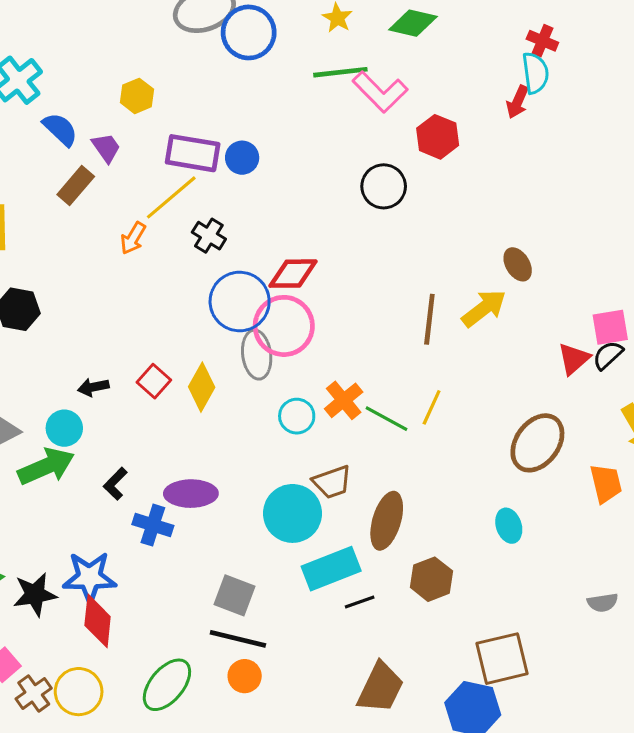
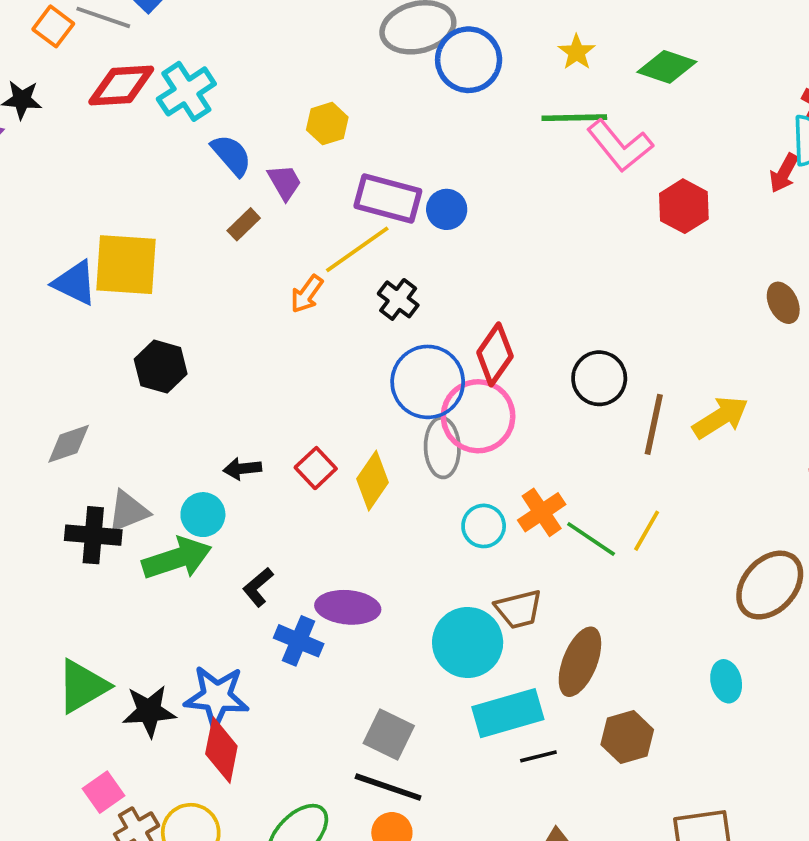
brown rectangle: (76, 185) -> (244, 224), size x0.7
black circle: (384, 186) -> (599, 378), moved
brown ellipse: (518, 264) -> (783, 303), moved
red diamond: (293, 274) -> (495, 354), turned -60

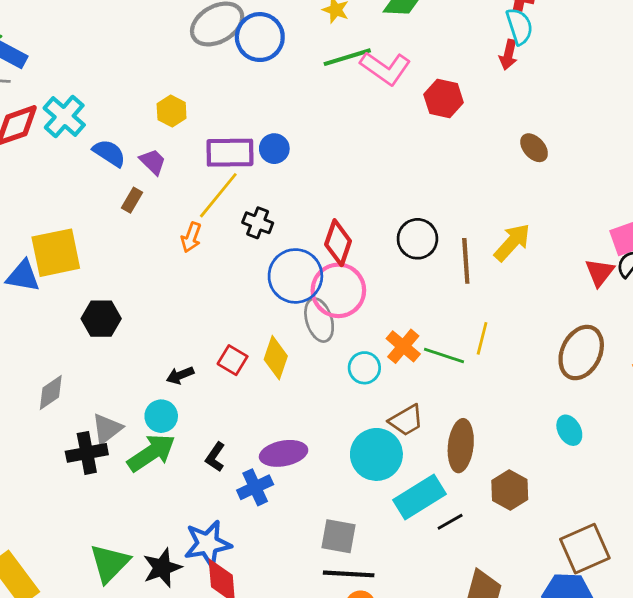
blue cross: (299, 641) -> (255, 487), turned -32

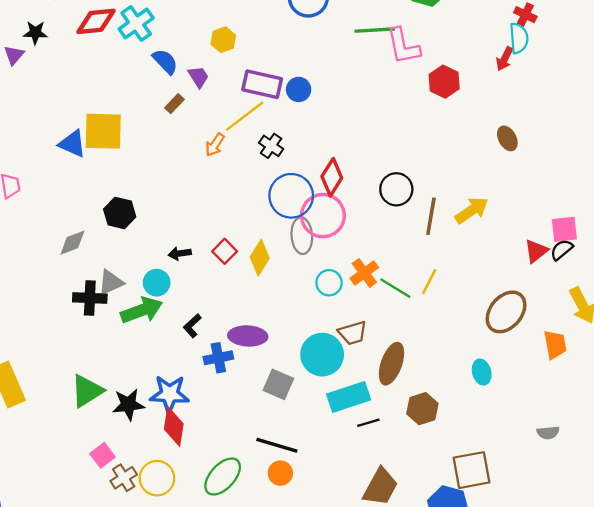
pink L-shape: (385, 68) -> (403, 46), turned 30
black hexagon: (101, 319) -> (120, 213), moved
gray square: (338, 536) -> (278, 384), moved

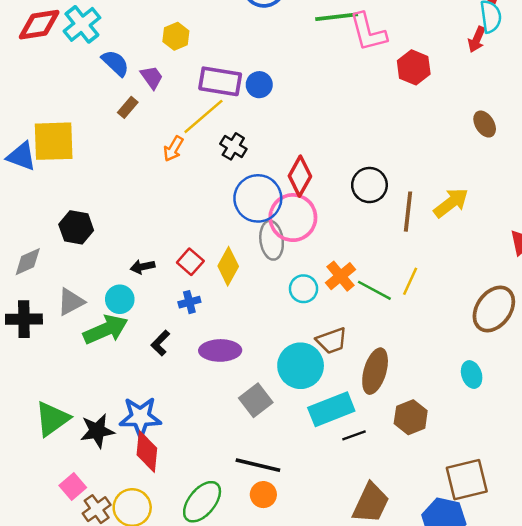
black cross: (90, 298) -> (24, 319), moved
blue cross: (218, 358) -> (189, 302), moved, size x0.7
gray square: (278, 384) -> (256, 400), turned 32

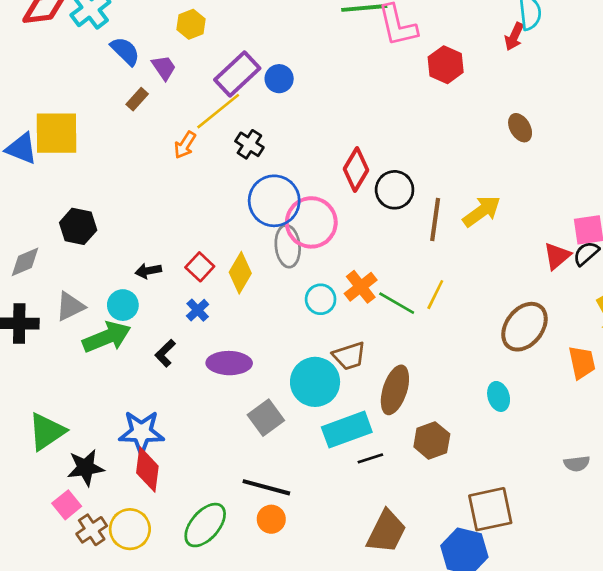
purple rectangle: (220, 81) -> (237, 74), turned -54
red diamond: (300, 176) -> (356, 169), moved
blue cross: (189, 302) -> (198, 310), turned -30
black star: (97, 431) -> (86, 468), moved

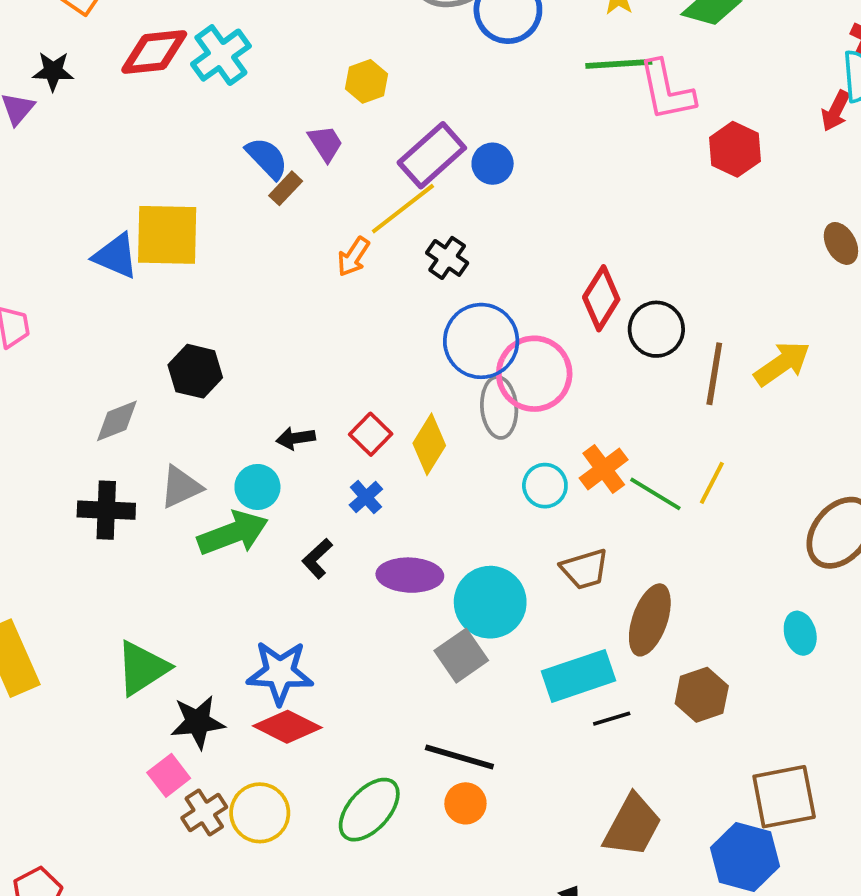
blue semicircle: (125, 51) -> (267, 158), moved
cyan circle: (315, 382) -> (490, 602), moved
red diamond: (147, 469) -> (287, 727), turned -72

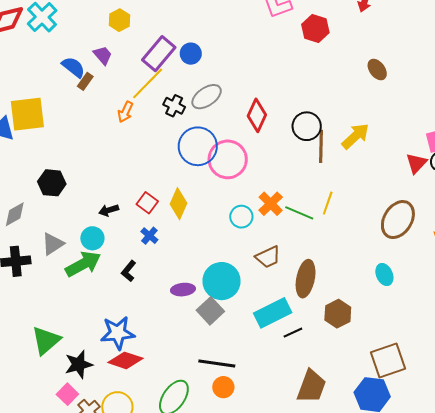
black circle: (656, 329) -> (307, 126), moved
gray ellipse: (499, 407) -> (207, 97), moved, turned 68
purple ellipse: (410, 575) -> (183, 290), moved, size x0.7

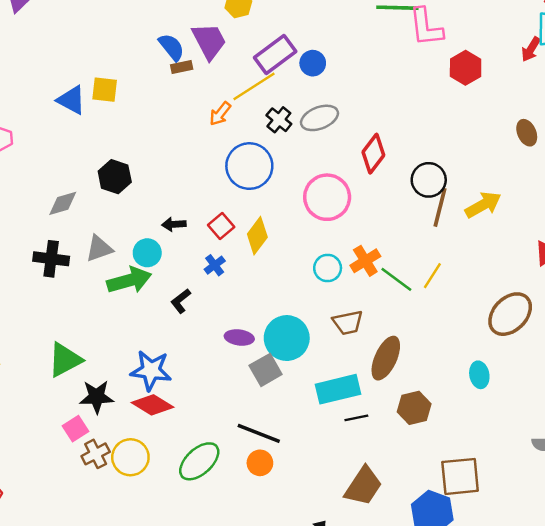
purple trapezoid: (103, 55) -> (209, 41), size x1.6
brown rectangle: (85, 81) -> (182, 67), turned 30
yellow square: (27, 114) -> (105, 90), size x0.6
blue circle: (198, 146) -> (249, 166), moved

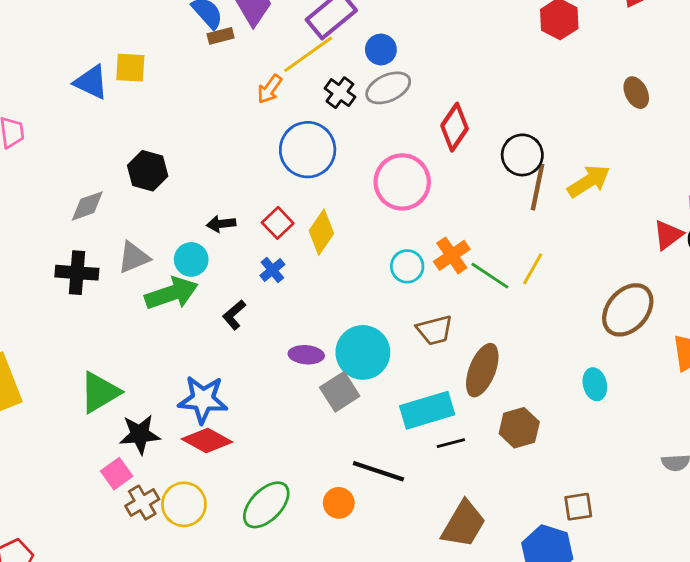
blue circle: (313, 63) -> (381, 50), moved
black line: (259, 433) -> (378, 471), moved
brown square: (460, 476) -> (578, 507), size x0.6

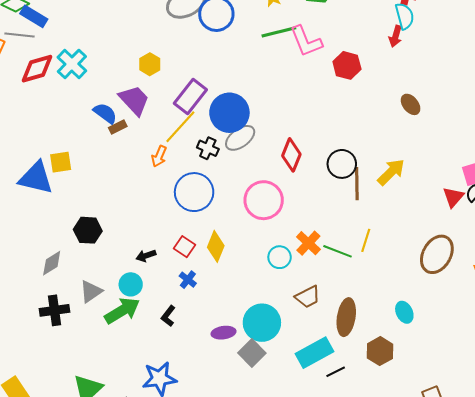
blue circle: (381, 50) -> (229, 113), size x1.8
blue triangle: (91, 82) -> (36, 178), size x1.4
cyan ellipse: (595, 384) -> (404, 312), moved

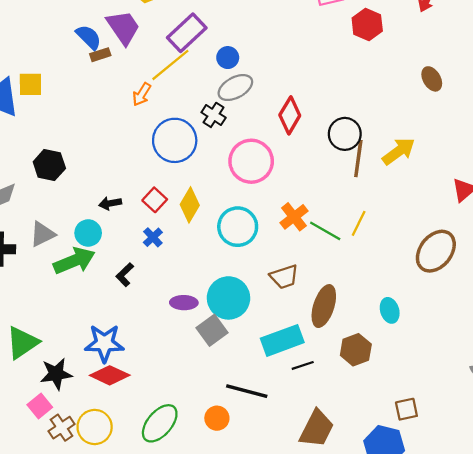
blue circle: (229, 113) -> (228, 58), size x0.5
black cross: (208, 148) -> (214, 115), moved
cyan circle: (280, 257) -> (238, 227), moved, size x1.5

